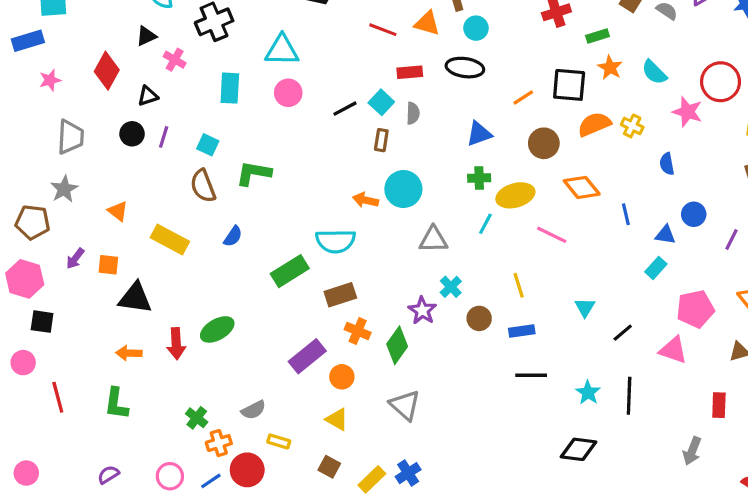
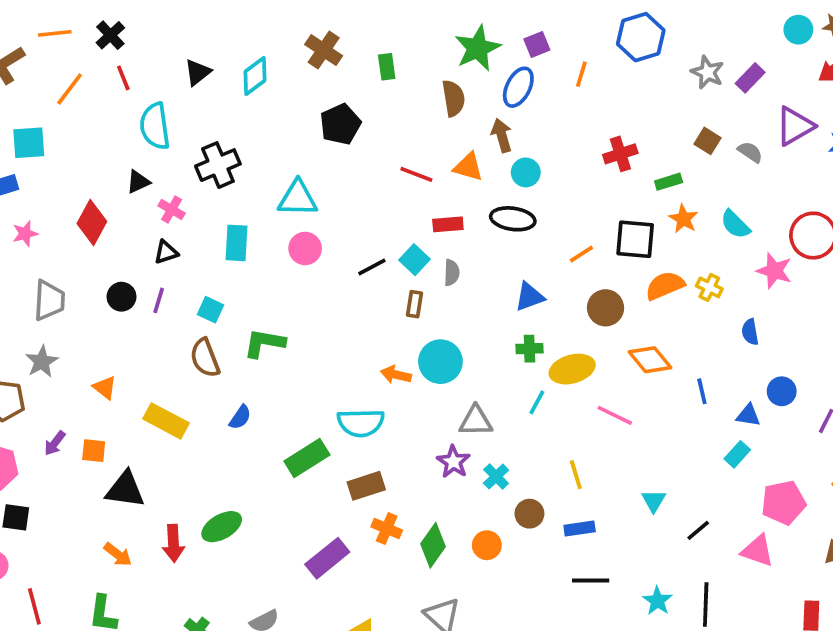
black triangle: (148, 96) -> (166, 252), moved
purple star: (422, 311) -> (453, 462), moved
orange arrow: (129, 353) -> (118, 554), turned -145
orange circle: (342, 377) -> (487, 545), moved

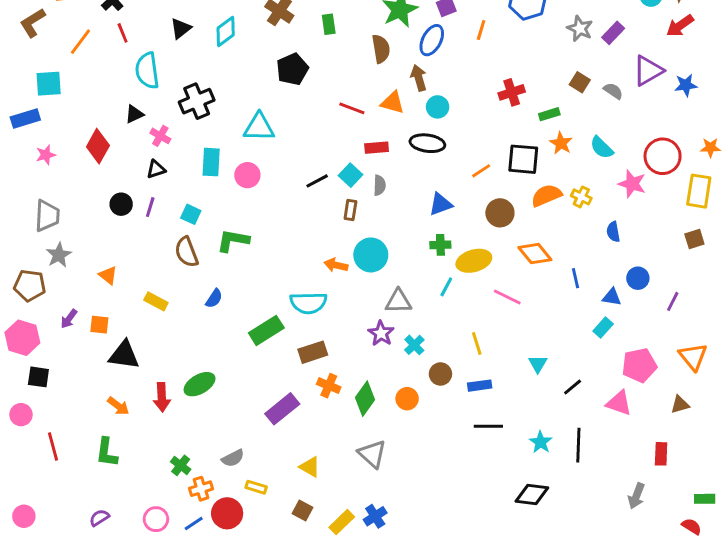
pink circle: (305, 248) -> (247, 175), moved
gray trapezoid: (49, 300) -> (47, 216), moved
yellow rectangle: (166, 421) -> (156, 301), size x0.7

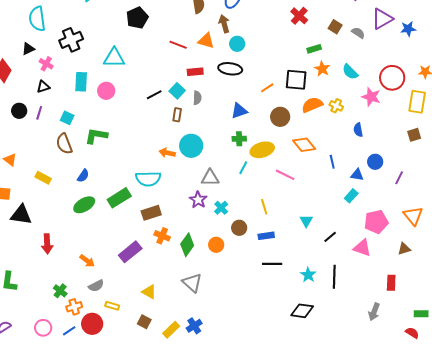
red cross: (512, 92) -> (299, 16), moved, turned -30
green ellipse: (200, 384) -> (84, 205), moved
orange arrow: (118, 406) -> (87, 261), moved

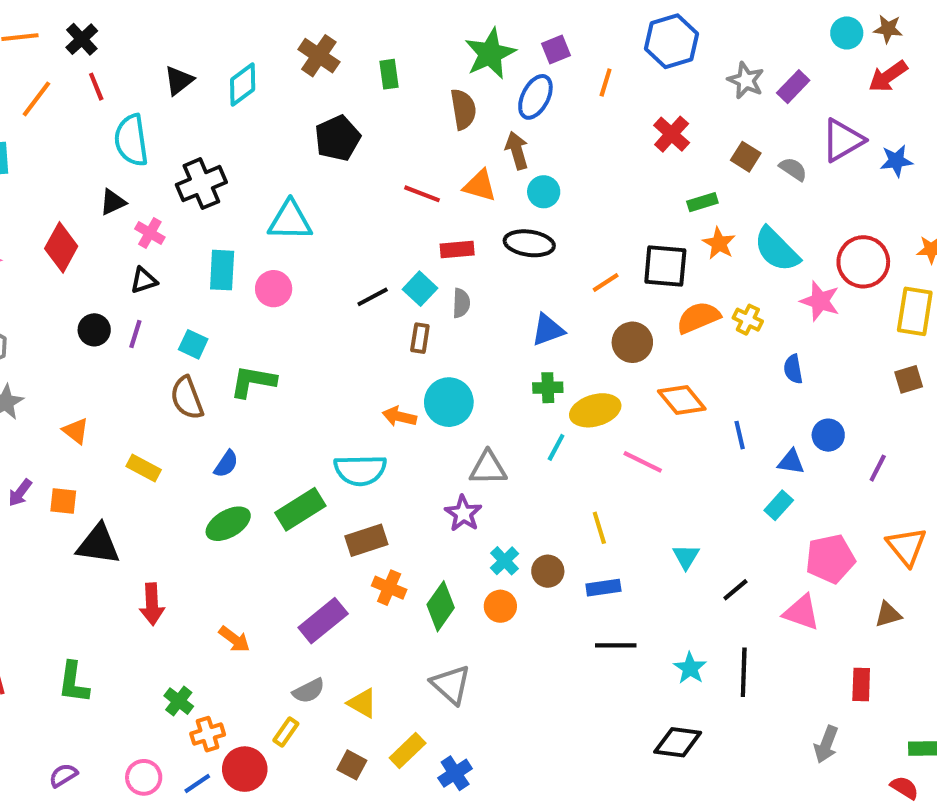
cyan semicircle: (350, 72) -> (777, 249), size x1.4
cyan cross: (221, 208) -> (505, 561), moved
gray semicircle: (96, 286) -> (309, 691), moved
yellow rectangle: (112, 306) -> (286, 732), turned -72
yellow rectangle: (171, 330) -> (408, 751), moved

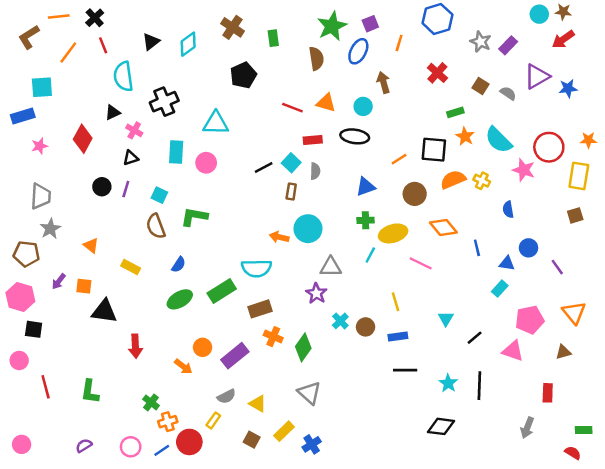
brown arrow: (517, 151) -> (383, 82), moved
purple line: (878, 468) -> (557, 267), turned -63
orange circle: (500, 606) -> (203, 347), moved

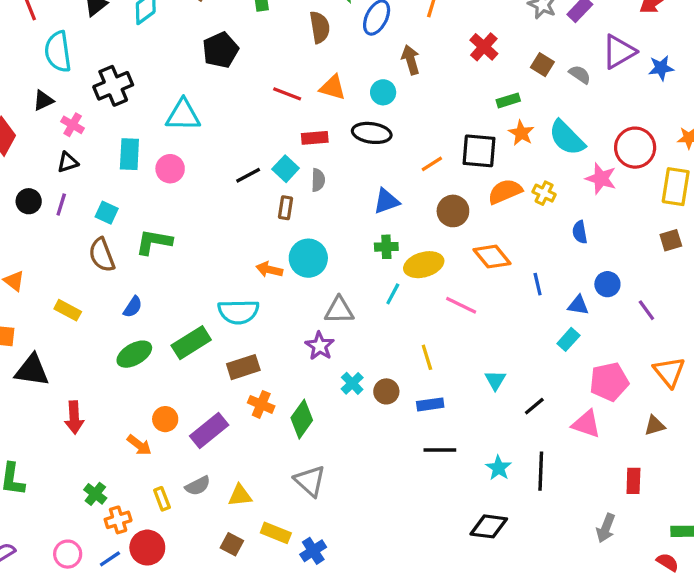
yellow triangle: (258, 404) -> (240, 496), turned -36
yellow rectangle: (213, 420) -> (162, 499), moved, turned -56
yellow rectangle: (284, 431) -> (276, 533), turned 66

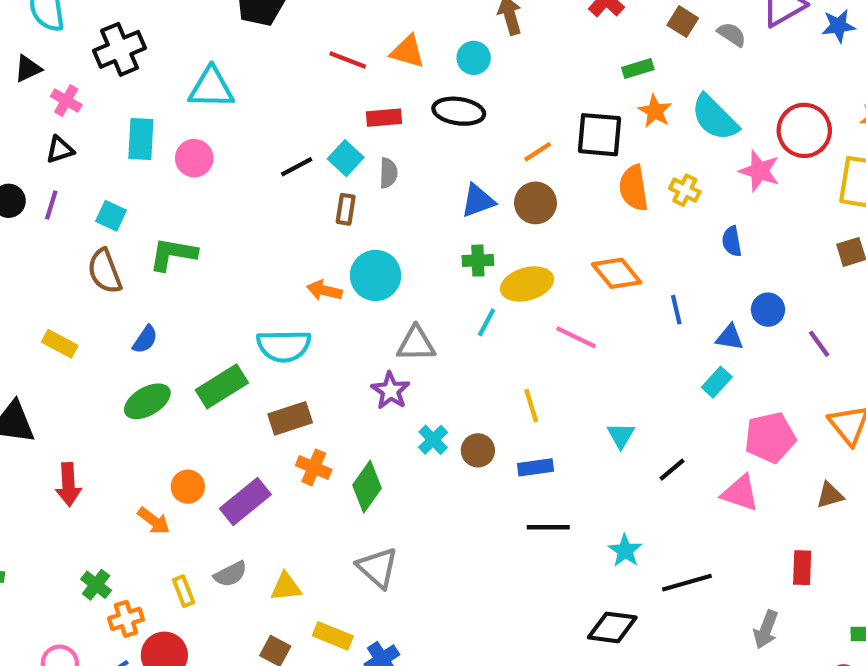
orange semicircle: (505, 191) -> (634, 188), turned -76
brown circle: (453, 211) -> (535, 203), moved
black line: (541, 471) -> (687, 583), moved, turned 72

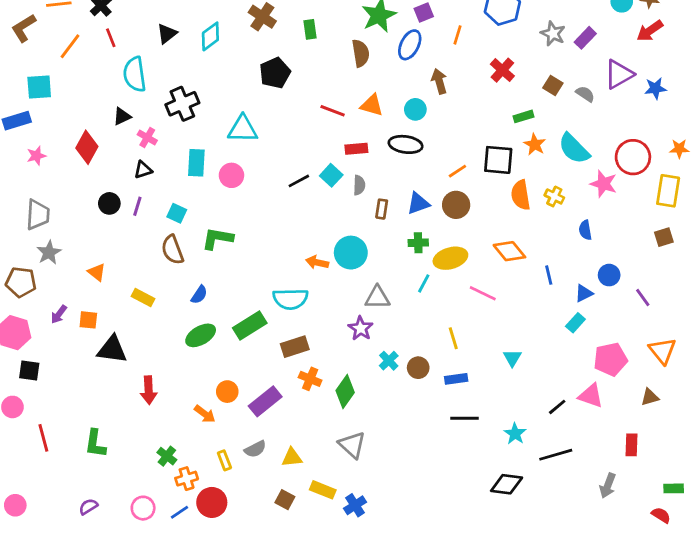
brown rectangle: (346, 209) -> (382, 209), moved
blue triangle: (730, 337) -> (584, 293), turned -36
black line: (672, 470) -> (557, 407), moved

